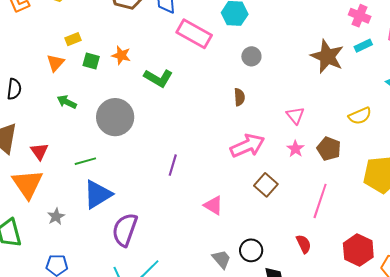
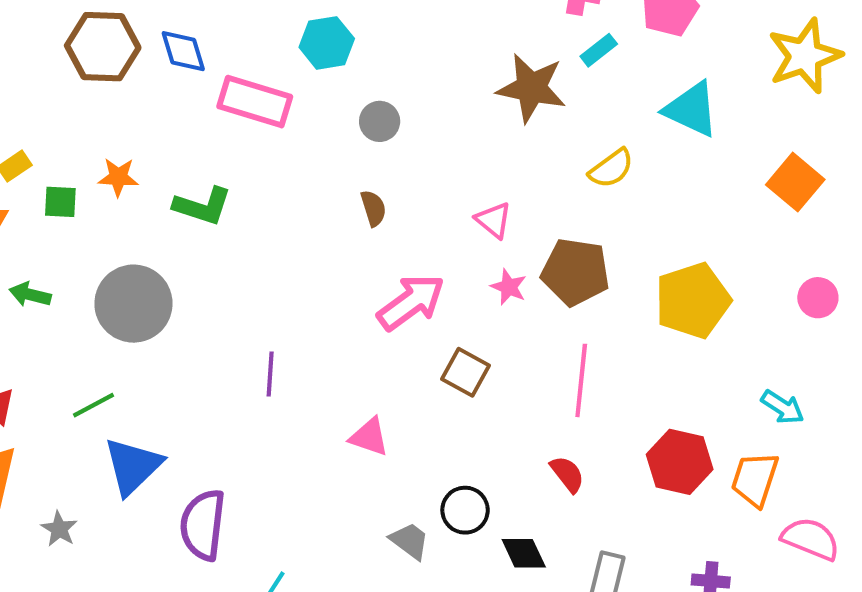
yellow semicircle: (360, 116) -> (611, 169), moved
brown pentagon: (329, 149) -> (575, 272), size x1.4

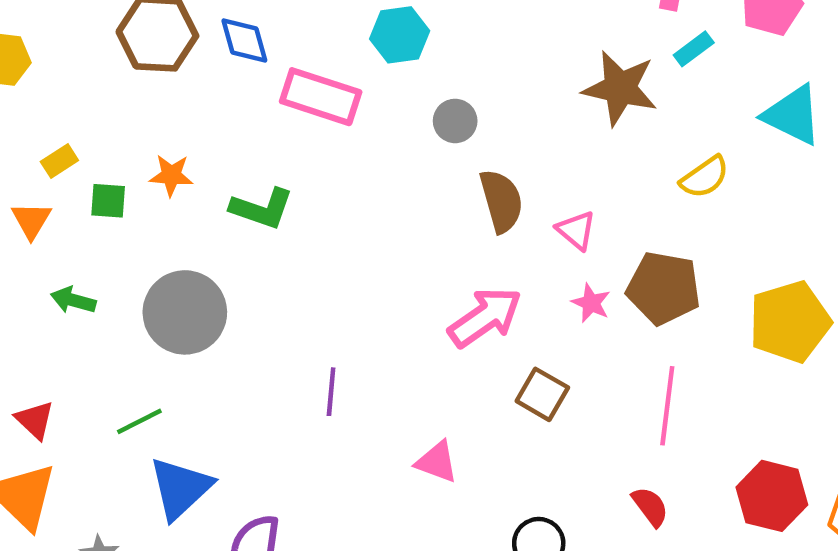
brown semicircle: (373, 208) -> (501, 201), moved, size x1.6

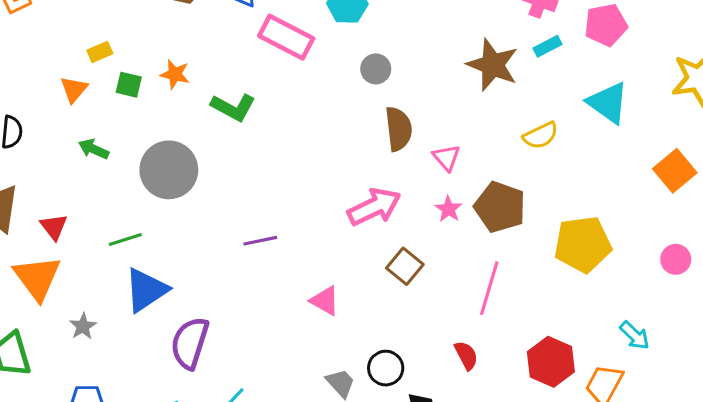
purple line: (331, 392) -> (260, 241), turned 64

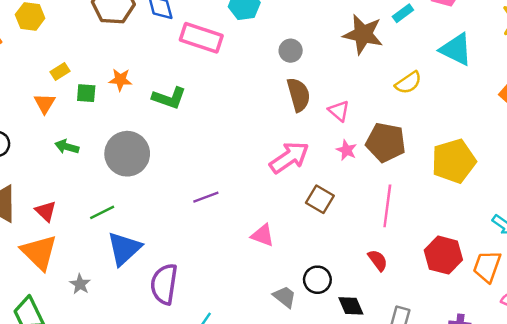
gray circle: (376, 69) -> (291, 51), moved

